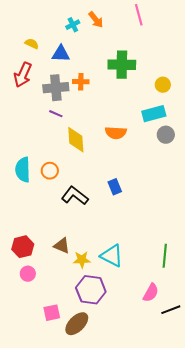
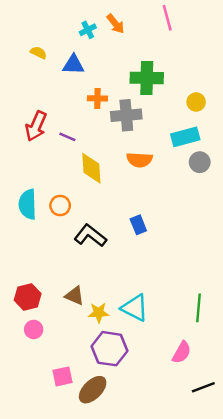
red arrow: (23, 75) -> (36, 126), moved
gray cross: (56, 88) -> (126, 115), moved
black line: (171, 310) -> (203, 387), moved

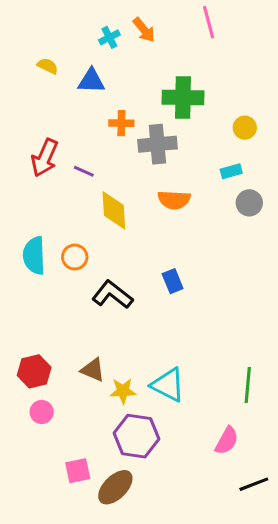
cyan rectangle: (185, 137) -> (231, 171), size x0.6

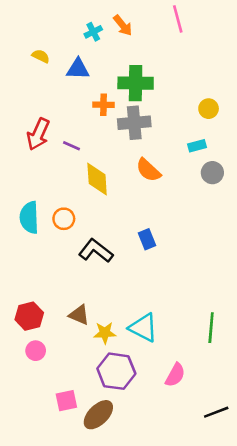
green cross: (183, 98) -> (136, 83), moved
orange semicircle: (174, 200) -> (148, 170), turned 40
pink semicircle: (227, 441) -> (175, 375), moved

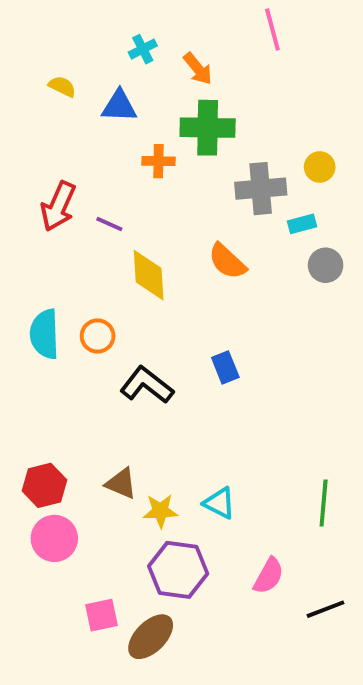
orange arrow: (123, 25) -> (198, 69), moved
gray cross: (134, 123) -> (261, 189), moved
cyan triangle: (143, 328) -> (219, 503), size x0.7
pink circle: (36, 351) -> (54, 538), size x1.5
black line: (216, 412) -> (326, 609), moved

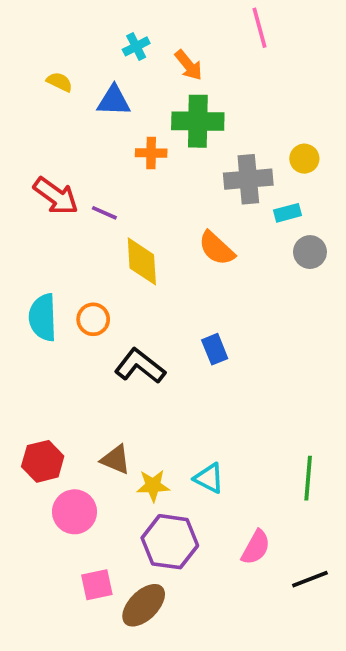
red arrow: (58, 206) -> (56, 196), turned -78
pink circle: (54, 538) -> (74, 512), moved

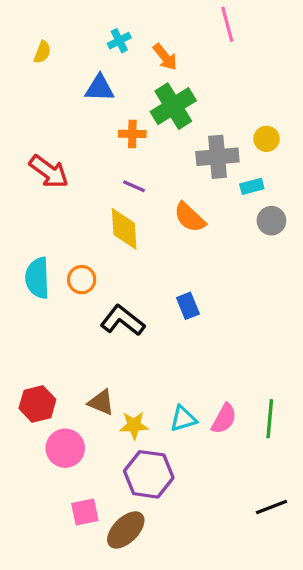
yellow semicircle: (60, 82) -> (42, 52), moved, turned 85
green cross: (198, 121) -> (173, 106), turned -33
purple line: (104, 213) -> (134, 186), moved
cyan triangle: (209, 478) -> (183, 419), turned -44
pink semicircle: (256, 547) -> (224, 419), moved

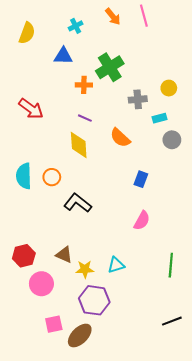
yellow semicircle: (42, 52) -> (27, 33), size x1.5
orange arrow: (165, 57) -> (113, 17), moved
gray cross: (217, 157) -> (138, 99), size x0.7
blue rectangle: (188, 306) -> (141, 179), moved, turned 42
pink semicircle: (224, 419) -> (142, 221), moved

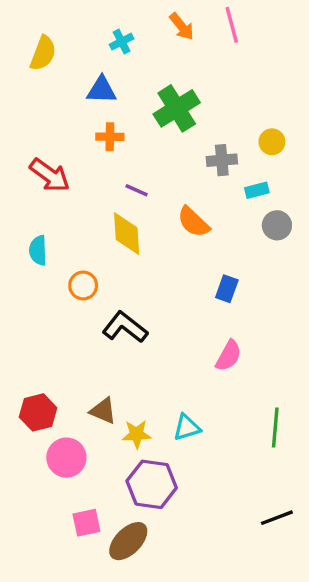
orange cross: (84, 85) -> (110, 137), moved
cyan semicircle: (24, 176) -> (38, 250), moved, size x0.7

